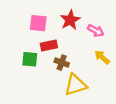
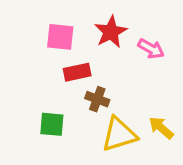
yellow arrow: (102, 57) -> (161, 128), moved
green square: (30, 59) -> (52, 124), moved

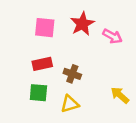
red rectangle: (77, 72) -> (42, 64), moved
yellow triangle: (119, 134) -> (70, 104), moved, size x0.7

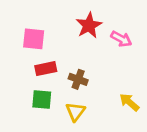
pink square: (45, 28) -> (34, 39), moved
yellow triangle: (70, 104) -> (75, 112), turned -36

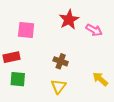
red rectangle: (46, 69) -> (11, 57), moved
green square: (42, 100) -> (18, 79), moved

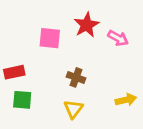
pink square: (26, 30) -> (50, 38), moved
yellow arrow: (100, 79) -> (126, 100), turned 126

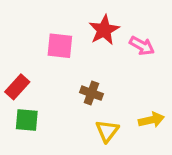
red rectangle: (14, 72) -> (17, 87), turned -36
yellow triangle: (73, 109) -> (107, 131), moved

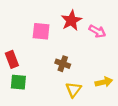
red rectangle: (17, 87) -> (12, 59), turned -63

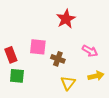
pink square: (41, 31) -> (38, 47), moved
pink arrow: (97, 31) -> (90, 51), moved

